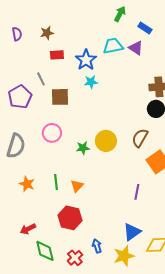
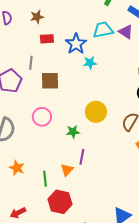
gray line: (41, 79) -> (31, 63), turned 32
cyan star: (91, 82) -> (90, 63), moved
yellow circle: (106, 141) -> (96, 112), moved
green line: (56, 182) -> (45, 179), moved
purple line: (137, 192) -> (82, 157), moved

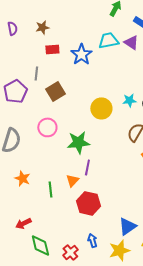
cyan star: (90, 63) -> (129, 100), moved
brown square: (50, 81) -> (55, 91), turned -30
yellow circle: (96, 112) -> (101, 108), moved
green star: (73, 132) -> (78, 142), size x1.6
red hexagon: (60, 202) -> (88, 203), moved

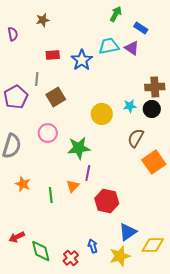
brown star: (42, 27) -> (43, 20), moved
red hexagon: (88, 203) -> (107, 201), moved
red arrow: (23, 223) -> (17, 237), moved

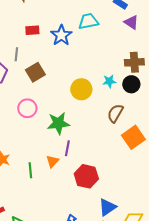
purple triangle: (132, 48) -> (131, 22), moved

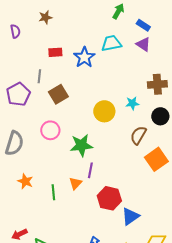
purple triangle: (131, 22) -> (143, 44), moved
black circle: (131, 84) -> (160, 116), moved
blue triangle: (107, 207) -> (130, 216), moved

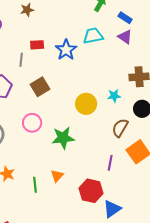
gray line: (39, 76) -> (21, 60), moved
purple line: (90, 170) -> (110, 163), moved

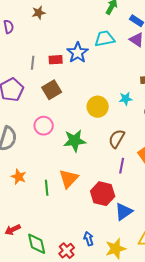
red rectangle: (37, 45) -> (56, 60), moved
brown semicircle: (120, 128) -> (117, 139), moved
orange triangle: (57, 176) -> (69, 179), size x1.5

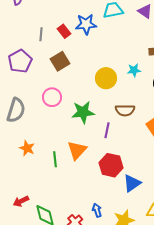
blue star: (78, 53) -> (86, 24), turned 30
red rectangle: (56, 60) -> (64, 31), turned 56
brown semicircle: (117, 139) -> (125, 110), turned -120
purple line: (122, 166) -> (107, 130), moved

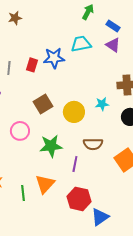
red rectangle: (64, 31) -> (32, 65), turned 56
brown square: (60, 61) -> (43, 104), moved

